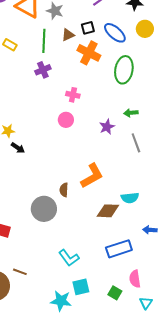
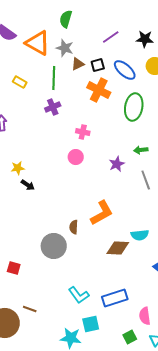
brown triangle: (68, 35) -> (78, 64), moved
blue rectangle: (119, 249) -> (115, 298), moved
green square: (115, 293) -> (130, 337), moved, turned 32

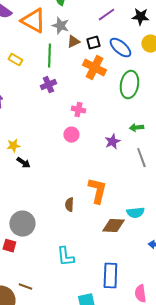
orange L-shape: (102, 213) -> (97, 191), turned -48
gray circle: (54, 246) -> (22, 224), moved
cyan L-shape: (79, 295) -> (65, 257), moved, turned 30
blue rectangle: (115, 298) -> (110, 276), turned -70

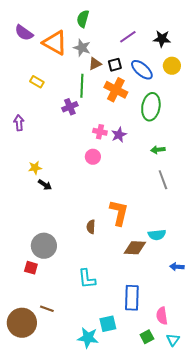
green line: (49, 56) -> (82, 86), moved
purple star: (112, 142) -> (119, 135), moved

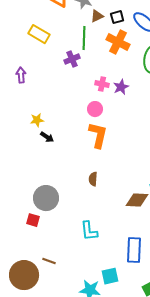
yellow rectangle: (37, 82) -> (39, 34), size x1.5
orange L-shape: (119, 213) -> (98, 135), moved

